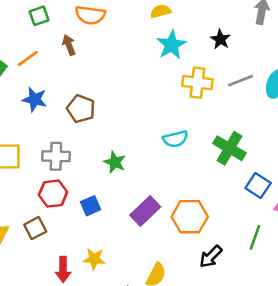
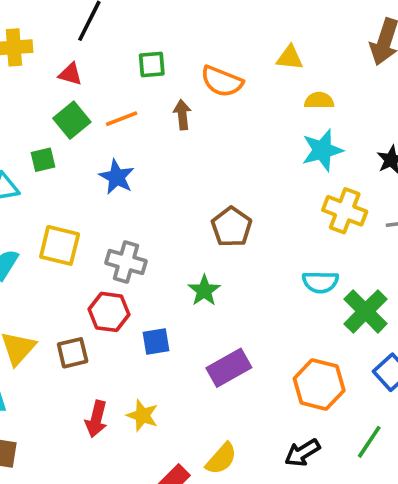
brown pentagon: (81, 109) -> (232, 227), moved
cyan semicircle: (175, 139) -> (320, 282), moved
orange hexagon: (190, 217) -> (319, 384), moved

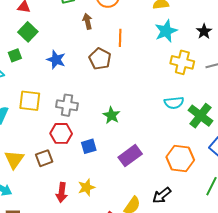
orange line: (122, 119) -> (120, 38), moved, turned -60
brown pentagon: (232, 227) -> (100, 59), moved
yellow star: (142, 415) -> (86, 187), turned -30
black arrow: (302, 453) -> (162, 195), moved

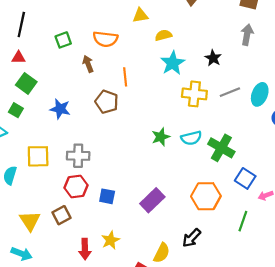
green square: (15, 55) -> (16, 110), turned -32
green star: (111, 115) -> (161, 137), moved, turned 30
blue square: (89, 146) -> (107, 196), turned 35

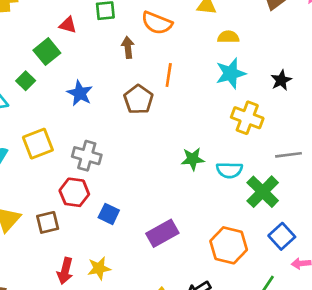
red triangle: (18, 58) -> (68, 25), moved
gray line: (230, 92) -> (289, 155), moved
yellow square: (38, 156) -> (38, 144), turned -35

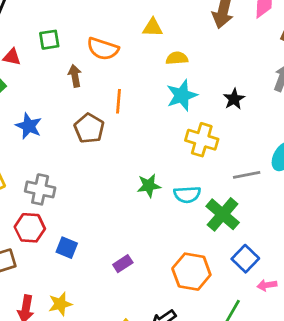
purple rectangle: (162, 233) -> (123, 264), size x0.6

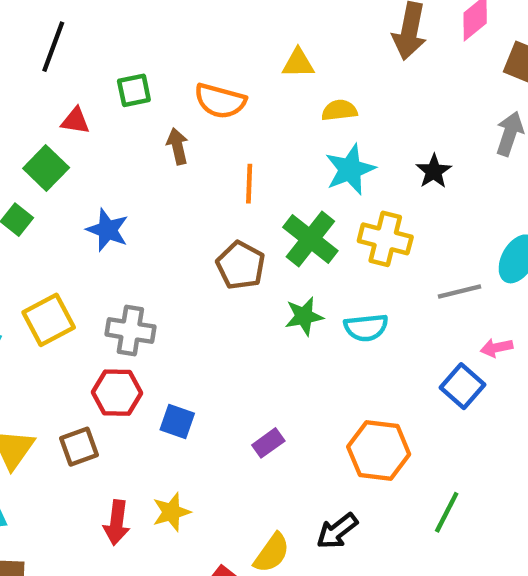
brown pentagon: (89, 128) -> (241, 265), moved
green cross: (223, 214) -> (310, 239), moved
blue square: (245, 259) -> (463, 386), moved
pink arrow: (267, 285) -> (497, 348), moved

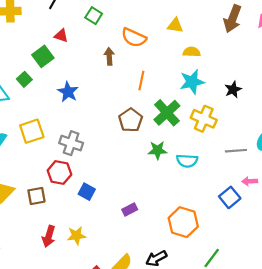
green square: (134, 90) -> (94, 16), moved, turned 35

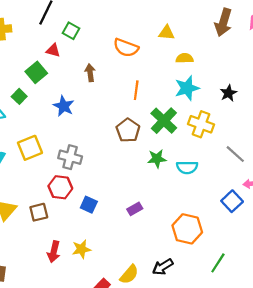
green square: (94, 16) -> (71, 31), moved
brown arrow: (109, 56) -> (90, 73), moved
gray line: (236, 151) -> (235, 154), turned 50
purple rectangle: (130, 209) -> (135, 209), moved

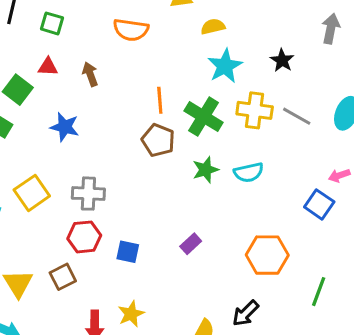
red triangle: (53, 50) -> (48, 67), moved
orange line: (136, 90) -> (160, 100), moved
gray line: (235, 154) -> (297, 116), moved

